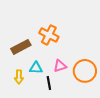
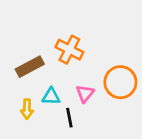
pink triangle: (60, 66) -> (85, 94), turned -32
orange circle: (85, 71) -> (120, 82), moved

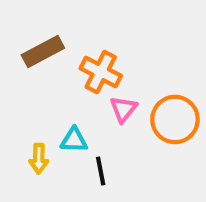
brown rectangle: (30, 67) -> (43, 51), moved
pink triangle: (85, 94) -> (123, 109), moved

